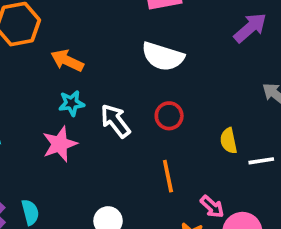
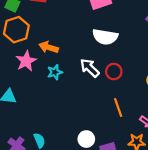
white arrow: (115, 121) -> (90, 68), moved
pink star: (60, 144) -> (26, 61), moved

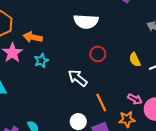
white arrow: (90, 68) -> (78, 78), moved
orange line: (118, 107) -> (101, 103), moved

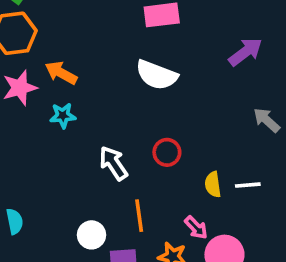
red circle: (98, 54) -> (167, 152), moved
yellow semicircle: (135, 60) -> (213, 184), moved

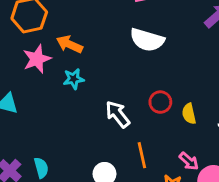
yellow semicircle: (213, 184) -> (189, 114), moved

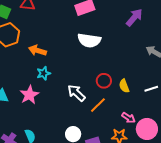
pink star: (37, 59) -> (29, 95), moved
orange line: (142, 155) -> (98, 105), moved, turned 66

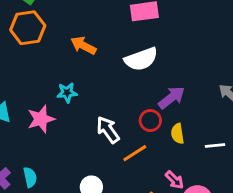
purple arrow: (134, 17) -> (172, 98), moved
white semicircle: (89, 40) -> (141, 59), turned -40
orange arrow: (38, 51) -> (83, 45), moved

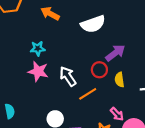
pink star: (41, 119) -> (38, 71), moved, turned 30

